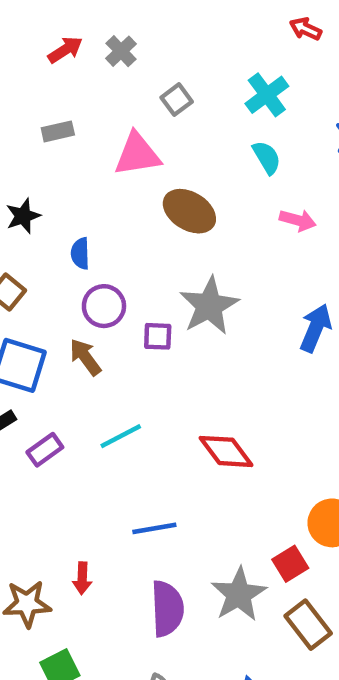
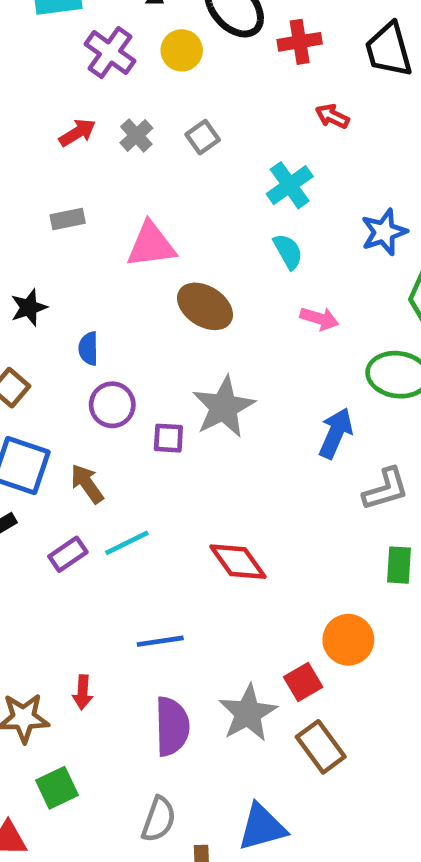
gray square: (177, 100) -> (203, 137), moved
brown arrow: (85, 357) -> (87, 484), moved
purple rectangle: (45, 450) -> (68, 554), moved

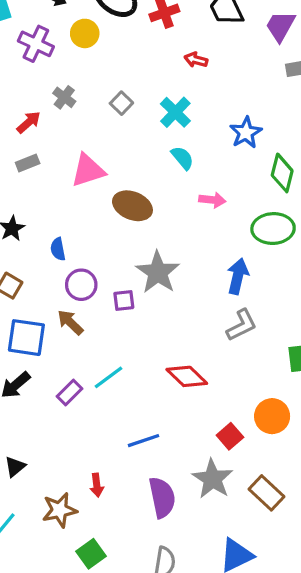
red arrow: (77, 133) -> (29, 122), moved
gray square: (203, 137) -> (121, 103), moved
brown arrow: (87, 484) -> (70, 322), moved
gray L-shape: (386, 489) -> (242, 325), moved
red square: (303, 682) -> (230, 436), moved

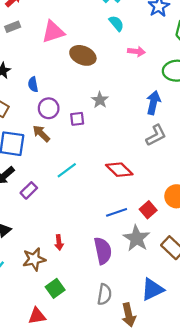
gray star: (158, 272) -> (100, 100), size x0.6
purple rectangle: (69, 393) -> (29, 190), moved
blue line: (143, 441) -> (117, 212), moved

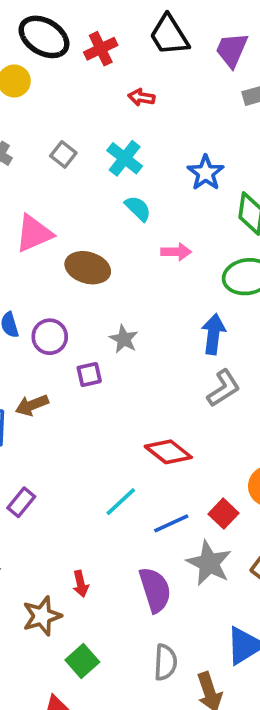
purple circle: (49, 108) -> (50, 337), moved
brown arrow: (41, 133) -> (32, 405), turned -60
cyan line: (67, 170) -> (121, 502), moved

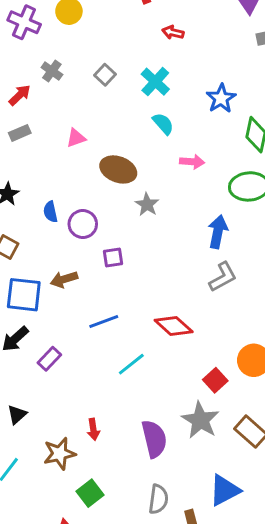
pink triangle: (34, 233) -> (76, 138), size x0.6
gray star: (124, 339) -> (147, 205), moved
blue line: (171, 523) -> (104, 321), moved

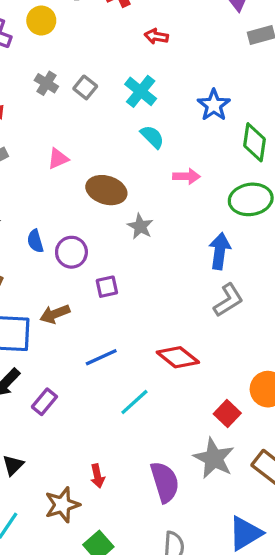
gray cross: (52, 71) -> (46, 83), moved

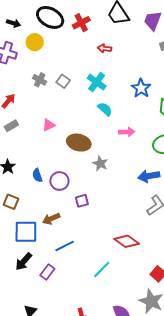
blue arrow: (220, 251) -> (149, 176), turned -105
blue line: (101, 357) -> (65, 246), moved

